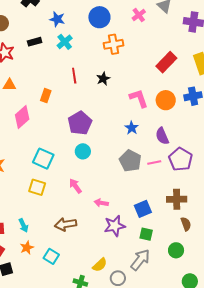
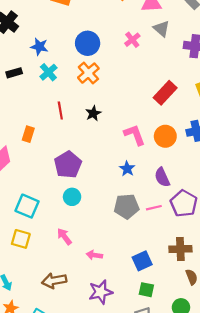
orange cross: (114, 44) -> (88, 73), moved, turned -30
gray pentagon: (130, 161) -> (126, 206), turned -30
purple star: (115, 226) -> (101, 292), moved

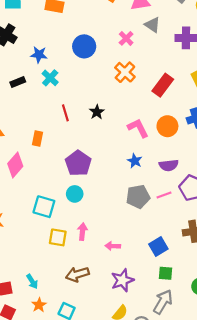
orange cross: (88, 73) -> (125, 72), moved
purple semicircle: (162, 177) -> (169, 165), turned -66
cyan circle: (72, 197) -> (75, 194), moved
pink arrow: (64, 236) -> (82, 232), turned 49
yellow square: (21, 239) -> (58, 237), moved

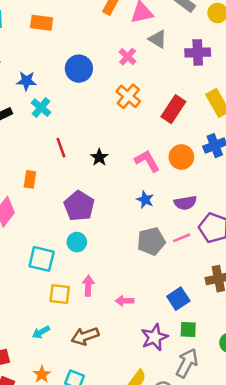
black star: (97, 112) -> (99, 157), moved
purple star: (122, 280) -> (154, 337), moved
cyan arrow: (32, 281) -> (41, 332), moved, turned 96

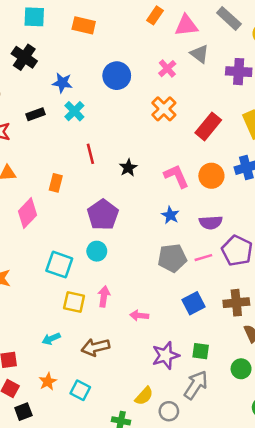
blue square: (178, 299) -> (194, 303), moved

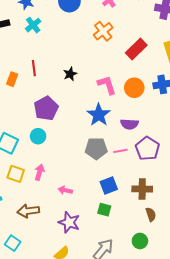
red line: (90, 154) -> (34, 68), moved
blue star: (170, 215) -> (99, 115), size x1.6
green square: (201, 351) -> (104, 210), moved
purple star: (166, 355) -> (69, 222), moved, turned 30

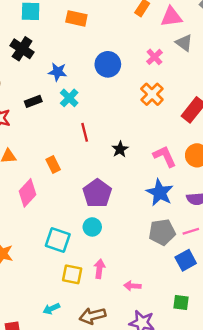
red line: (34, 68) -> (85, 132), moved
orange rectangle: (12, 79) -> (53, 164), turned -40
blue square: (109, 185) -> (186, 260), moved

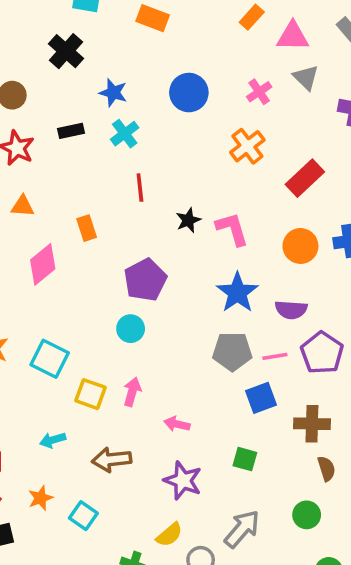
pink L-shape: (165, 156) -> (232, 229), moved
cyan square: (58, 240) -> (50, 359), moved

